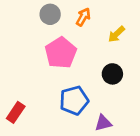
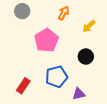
gray circle: (50, 14) -> (22, 11), moved
red rectangle: (16, 112) -> (23, 86), moved

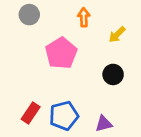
orange arrow: (64, 13) -> (84, 17), turned -32
blue pentagon: (57, 77) -> (64, 116), moved

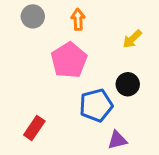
orange arrow: (84, 17) -> (78, 19), moved
blue pentagon: (64, 116) -> (96, 105), moved

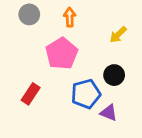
red rectangle: (34, 128) -> (31, 94), moved
purple triangle: (117, 140) -> (109, 113), moved, turned 36

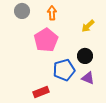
red rectangle: (31, 94) -> (41, 92), moved, turned 35
purple triangle: (109, 113) -> (88, 78), moved

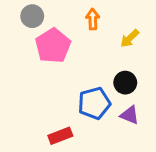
orange arrow: (52, 13) -> (93, 19), moved
pink pentagon: (46, 40) -> (53, 46), moved

